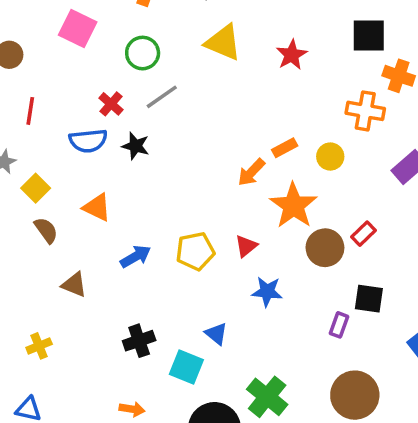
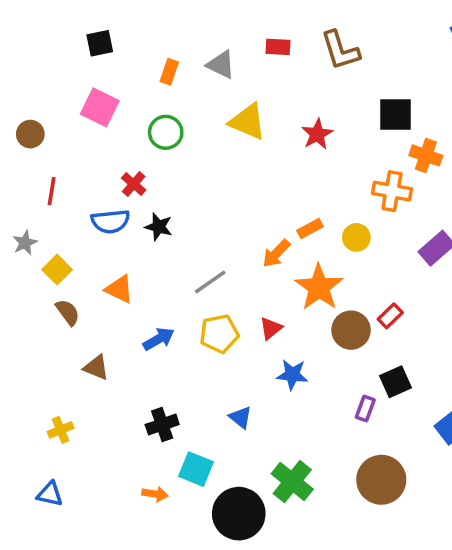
gray line: (162, 97) -> (210, 282), moved
black square: (369, 299) -> (396, 382), turned -32
cyan square: (186, 367) -> (196, 469), moved

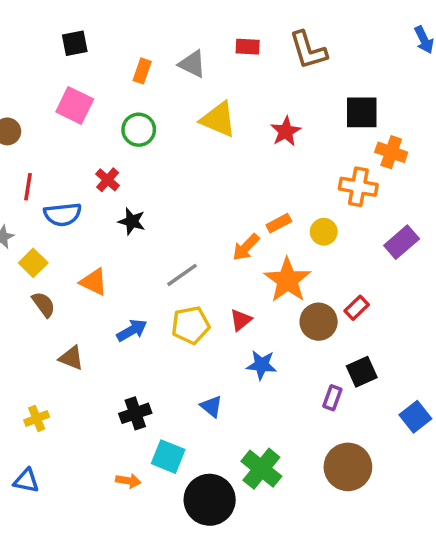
blue semicircle: (110, 221) -> (63, 214), moved

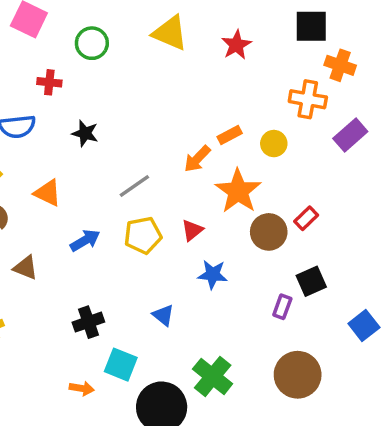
red cross: (108, 180) -> (49, 82), moved, turned -35
purple rectangle: (402, 242) -> (350, 135), moved

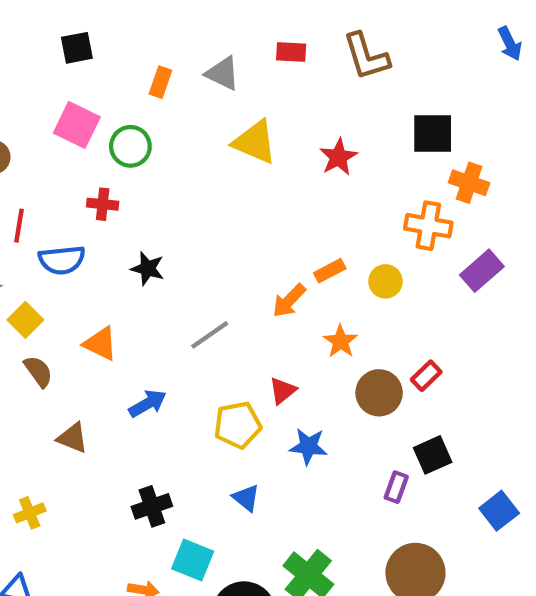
green circle: (92, 43) -> (130, 146), moved
orange star: (238, 191) -> (340, 341), size x0.6
yellow pentagon: (143, 235) -> (238, 425), moved

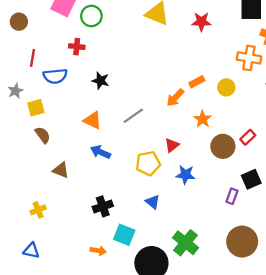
red star: (338, 157) -> (201, 22), turned 30
yellow square: (25, 320) -> (36, 108), turned 30
orange triangle: (100, 344) -> (93, 120), moved
blue arrow: (148, 404) -> (100, 152), turned -126

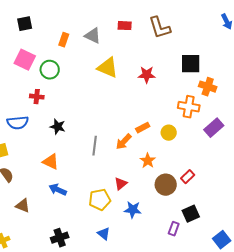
gray line: (133, 116) -> (95, 146), moved, turned -48

